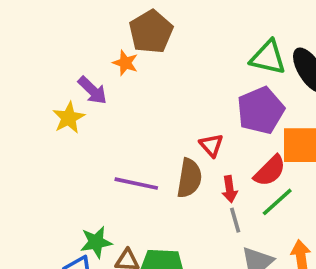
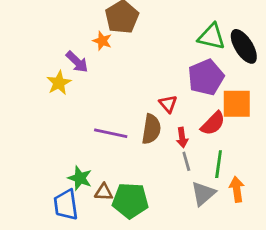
green line: (277, 202) -> (219, 164), moved, turned -40
green star: (96, 242) -> (80, 178), turned 30

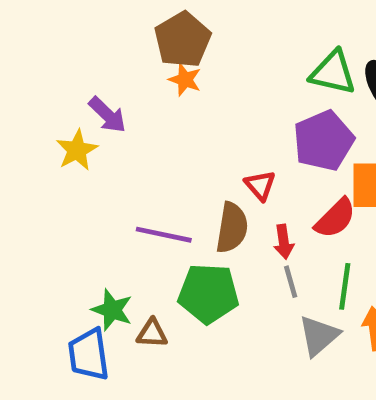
orange star: (102, 41) -> (185, 80), moved
green pentagon: (130, 201) -> (208, 293), moved

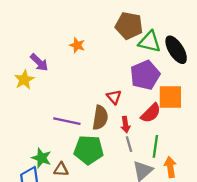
brown pentagon: (183, 40) -> (129, 26), moved, turned -30

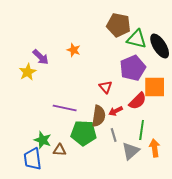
orange star: (77, 45) -> (74, 50), moved
brown semicircle: (100, 118) -> (99, 116), moved
red arrow: (125, 125) -> (116, 111), turned 72
gray line: (129, 144) -> (114, 135), moved

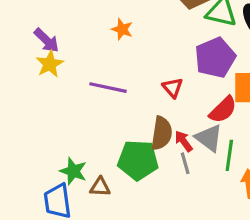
purple arrow: (41, 57) -> (46, 40), moved
purple line: (65, 108) -> (108, 88), moved
red arrow: (116, 111) -> (184, 141), moved, turned 80
gray triangle: (131, 151) -> (209, 138), moved, turned -42

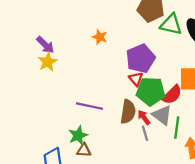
purple pentagon: (215, 58) -> (140, 58), moved
purple line: (108, 88) -> (90, 106), moved
green pentagon: (138, 160) -> (151, 91), moved
green star: (73, 171) -> (78, 136), moved, turned 30

